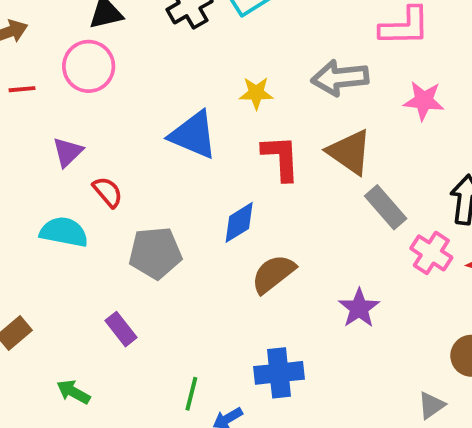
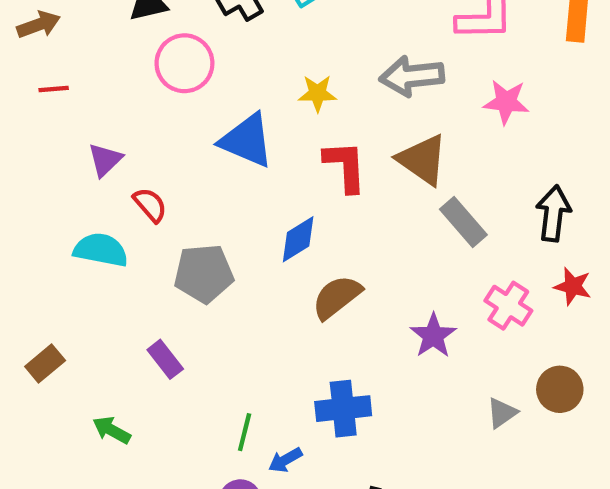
pink circle: (89, 66) -> (184, 63), moved
pink cross: (431, 253) -> (508, 306), moved
gray triangle: (431, 405) -> (502, 413), moved

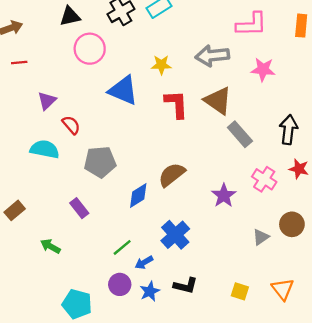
blue diamond: (298, 239) -> (138, 195), moved
blue cross: (343, 409) -> (175, 235), turned -36
green line: (245, 432) -> (122, 247), turned 36

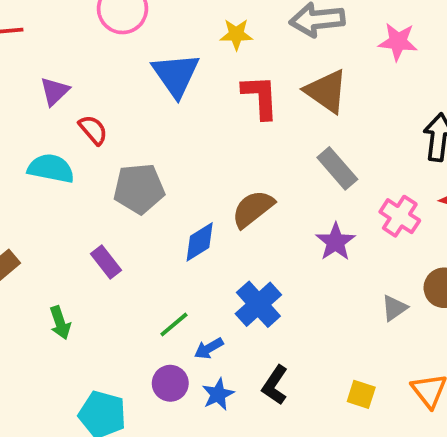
blue triangle: (123, 90) -> (176, 75), turned 32
gray rectangle: (240, 134) -> (337, 168), moved
green arrow: (50, 246) -> (60, 323), turned -138
black L-shape: (186, 286) -> (275, 385), turned 110

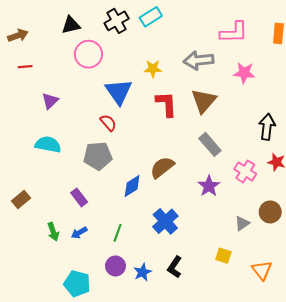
brown triangle: (326, 91) -> (204, 101), turned 36
red semicircle: (93, 130) -> (108, 123), moved
green line: (174, 324) -> (118, 233), turned -30
blue arrow: (209, 348) -> (79, 233), moved
yellow square: (361, 394) -> (223, 256), moved

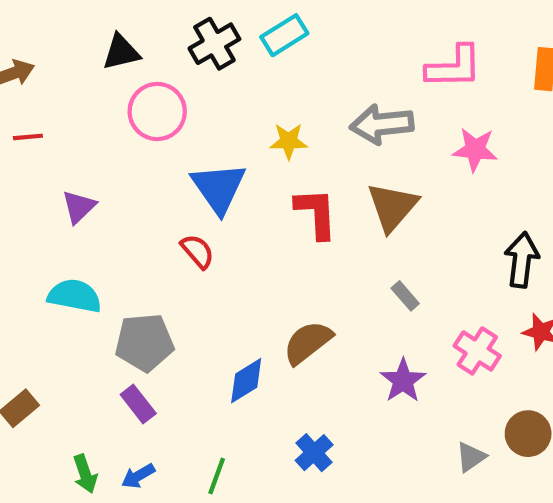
gray rectangle: (210, 144) -> (405, 296), size x0.6
gray pentagon: (98, 156) -> (144, 342), moved
blue cross: (165, 221) -> (314, 453), size x0.7

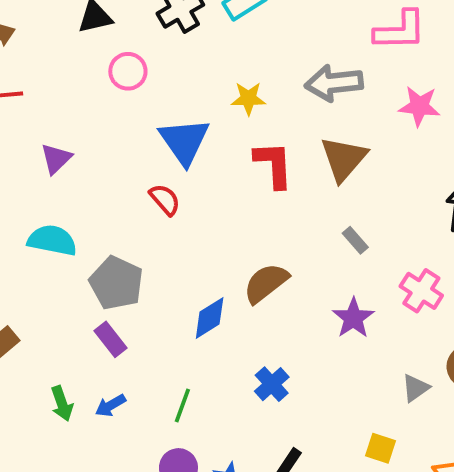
pink circle: (157, 111) -> (128, 71), size x0.7
gray pentagon: (144, 342) -> (116, 283), turned 30

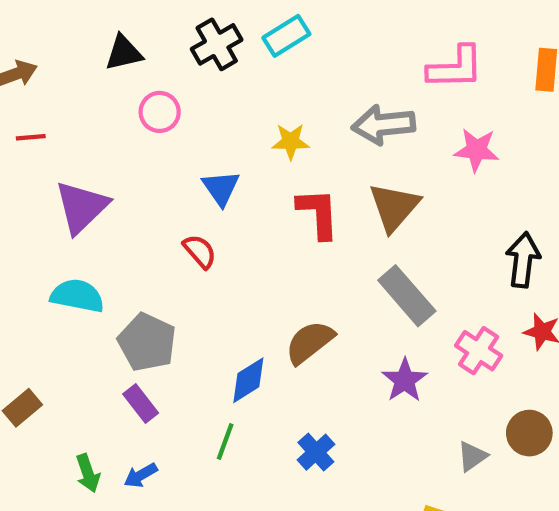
blue triangle: (184, 141) -> (221, 188), size x0.7
purple triangle: (56, 159) -> (81, 207), size x1.6
gray rectangle: (355, 240) -> (407, 296), size x2.0
green line: (182, 405) -> (225, 441), moved

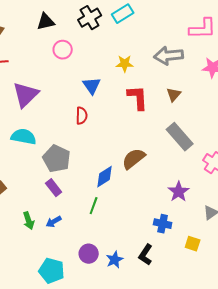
brown triangle: (394, 207) -> (174, 95), size x0.6
red semicircle: (200, 251) -> (82, 116), turned 42
purple star: (405, 380) -> (179, 192), moved
blue cross: (316, 452) -> (163, 224), moved, turned -36

